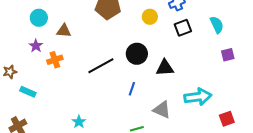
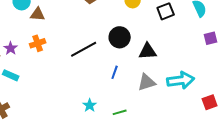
brown triangle: (64, 31) -> (38, 14), moved
purple star: (36, 46) -> (11, 48), moved
gray triangle: (162, 110) -> (147, 82), moved, turned -42
cyan star: (79, 122) -> (90, 105), moved

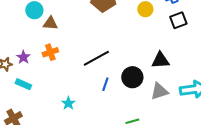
black circle: (120, 37) -> (132, 77), moved
blue line: (115, 72) -> (105, 84), moved
cyan star: (90, 105) -> (68, 103), moved

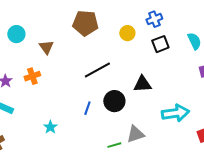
brown triangle: (50, 23) -> (46, 47), moved, turned 49
black line: (96, 58) -> (97, 70), moved
gray triangle: (159, 91) -> (135, 134), moved

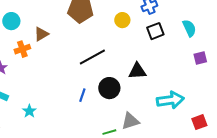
brown triangle: (46, 47) -> (41, 34), turned 35
orange cross: (32, 76) -> (22, 49), moved
cyan star: (50, 127) -> (29, 111), moved

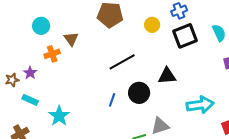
black square: (155, 31) -> (185, 36), size x1.4
brown triangle: (41, 34) -> (71, 39), turned -35
cyan star: (29, 111) -> (59, 116), size x1.5

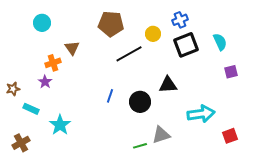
cyan circle: (41, 26) -> (42, 23), moved
black line: (122, 62) -> (129, 54), moved
purple star: (30, 73) -> (45, 82), moved
blue line: (112, 100) -> (110, 96), moved

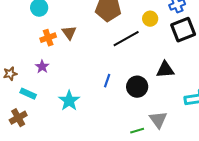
orange cross: (53, 63) -> (48, 38), moved
cyan star: (60, 125) -> (69, 101), moved
gray triangle: (161, 135) -> (158, 120), turned -48
brown cross: (21, 143) -> (18, 118), moved

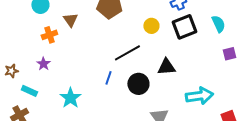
yellow circle: (150, 19) -> (151, 26), moved
brown triangle: (69, 33) -> (70, 20), moved
black line: (126, 39) -> (127, 53), moved

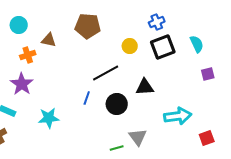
brown triangle: (70, 20) -> (49, 40), turned -42
purple star: (43, 64) -> (22, 84), size x1.6
cyan star: (70, 98) -> (49, 118), turned 30

